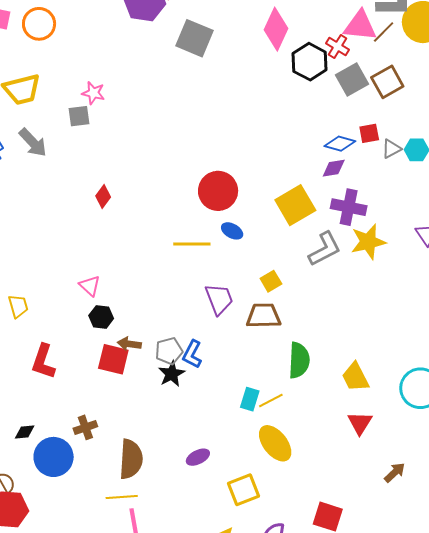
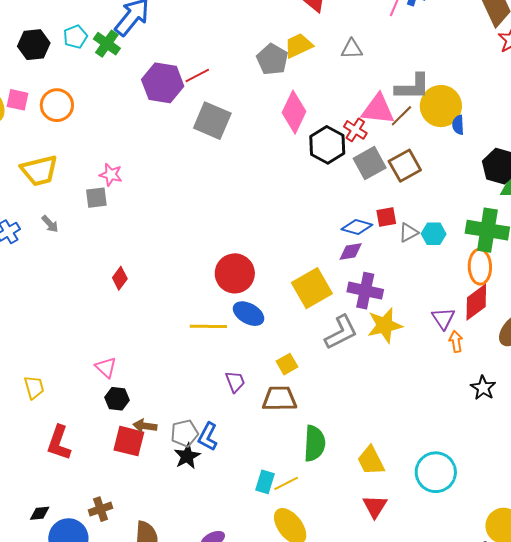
gray arrow: (33, 143) -> (50, 224), size x0.6
blue ellipse: (232, 231) -> (249, 314), size x1.4
purple trapezoid: (219, 299) -> (235, 382), size x0.7

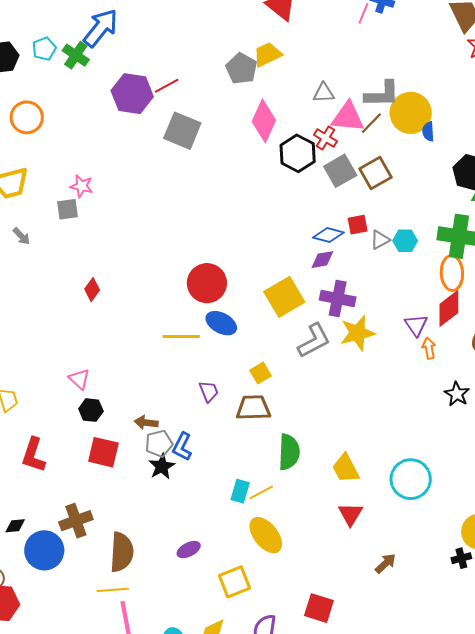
gray triangle: (352, 49) -> (324, 93), moved
brown arrow: (145, 426) -> (146, 423), moved
brown cross: (100, 509) -> (76, 521), size x1.4

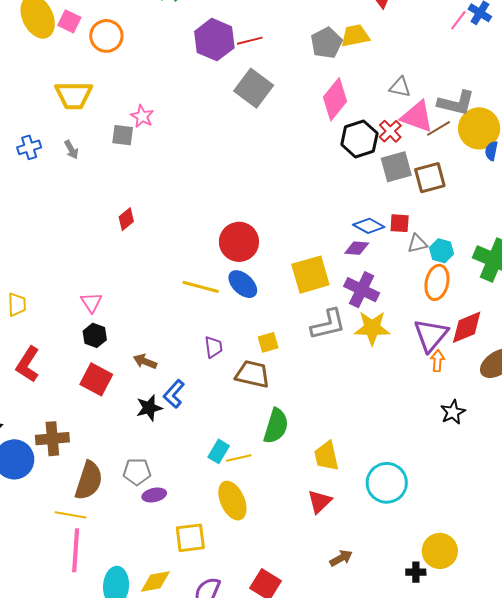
orange ellipse: (452, 273) -> (437, 282), moved
purple triangle: (416, 325) -> (431, 335), size x1.5
gray pentagon: (159, 444) -> (137, 472), moved

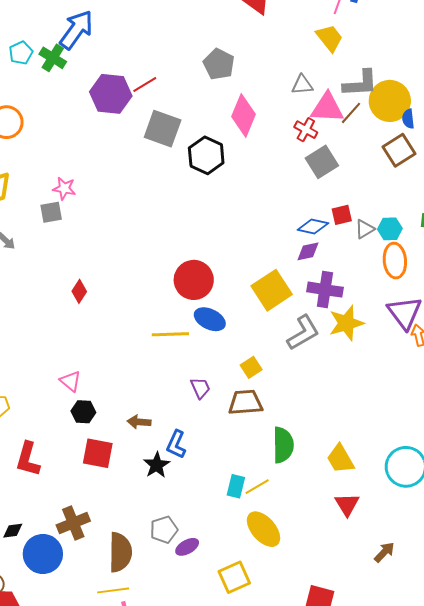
yellow trapezoid: (355, 36) -> (329, 38), moved, turned 80
black hexagon: (359, 139) -> (206, 155), moved
brown square: (430, 178) -> (399, 150), moved

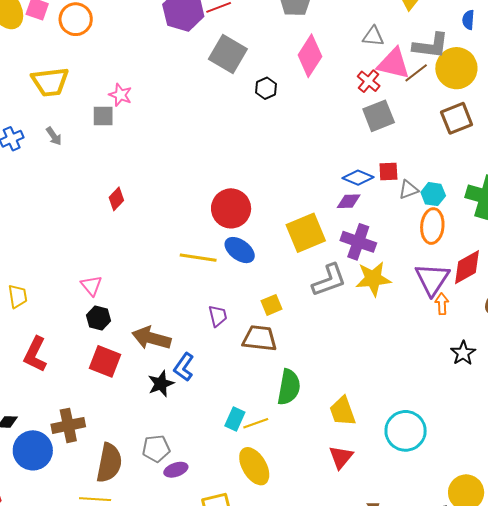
blue semicircle: (408, 119) -> (468, 20), moved
black hexagon: (206, 155) -> (266, 88), size x0.6
brown arrow: (139, 422) -> (151, 338), size x1.6

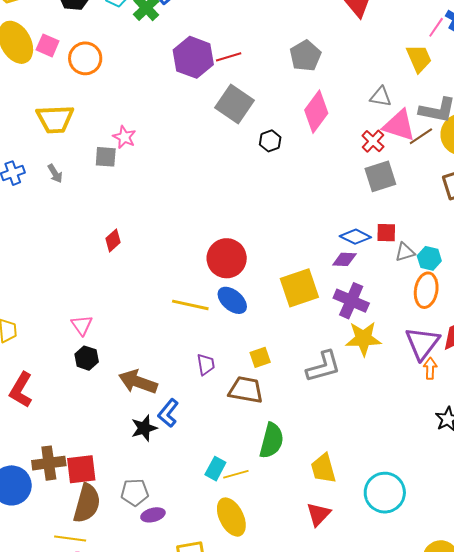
gray L-shape: (329, 280) -> (323, 367), moved
red square: (105, 361) -> (81, 469), moved, turned -32

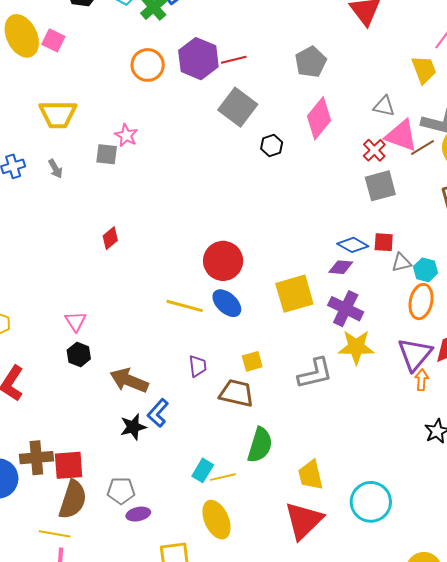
orange circle: (85, 58) -> (148, 65), moved
red triangle: (318, 514) -> (304, 521), size x1.6

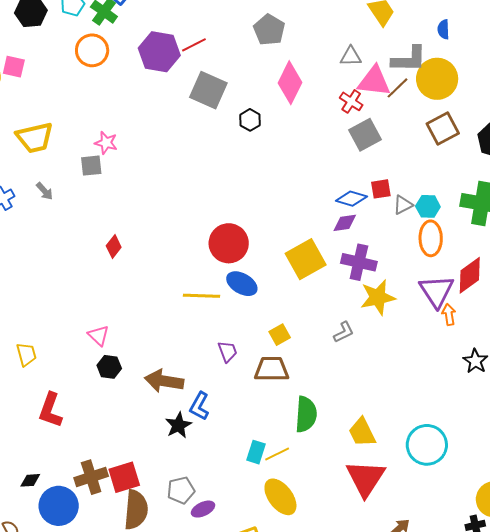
orange circle: (148, 65) -> (92, 50), moved
gray L-shape: (315, 373) -> (344, 332), size x0.6

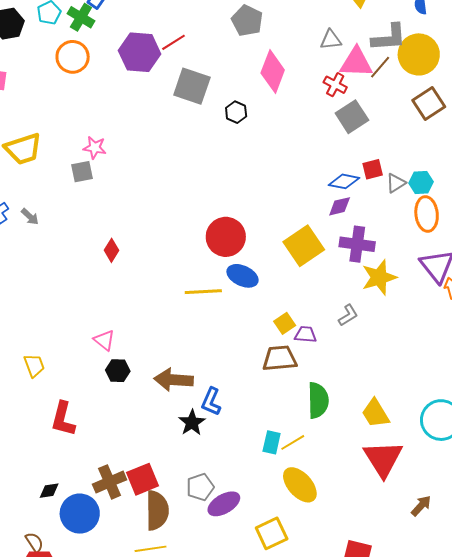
gray arrow: (45, 191) -> (30, 217), moved
purple trapezoid: (228, 352) -> (306, 334), moved, turned -60
purple ellipse: (203, 509) -> (224, 504), size x1.4

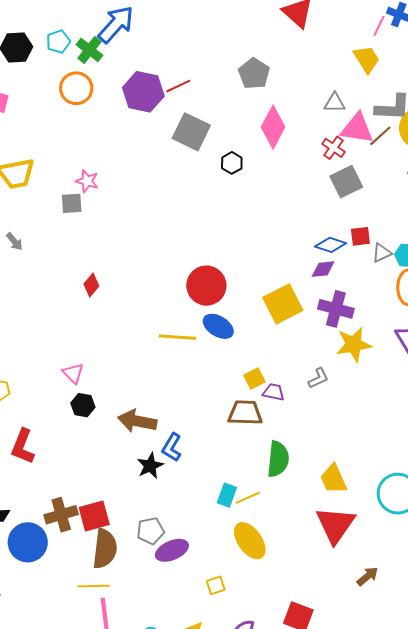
yellow square: (272, 533) -> (216, 585), size x0.6

